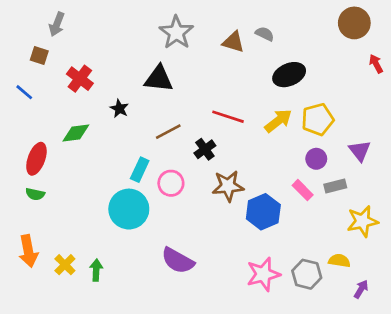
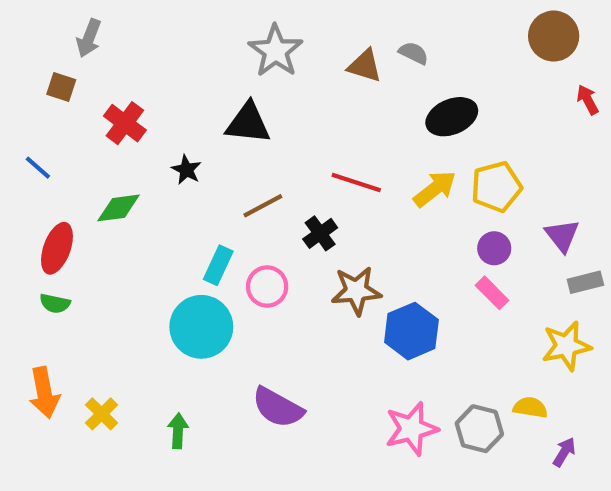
blue line: (24, 92) -> (38, 168), moved
gray rectangle: (335, 186) -> (585, 282), moved
pink rectangle: (303, 190) -> (492, 293), moved
green arrow: (96, 270) -> (178, 431), moved

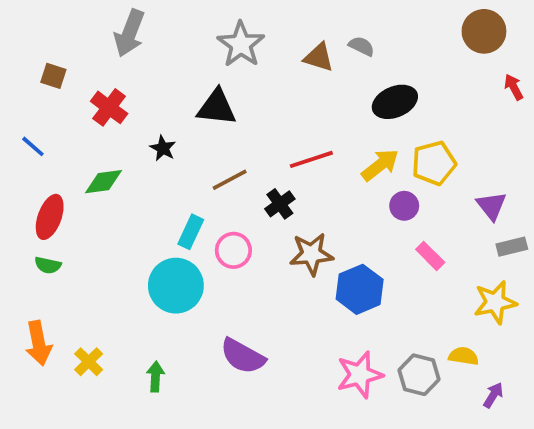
gray arrow: (89, 38) -> (129, 33), moved, size x1.4
red line: (356, 182) -> (311, 159), turned -36
purple circle: (494, 248) -> (404, 206), moved

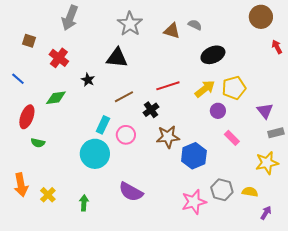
green semicircle: (48, 265) -> (38, 143), moved
gray hexagon: (419, 375) -> (222, 190), moved

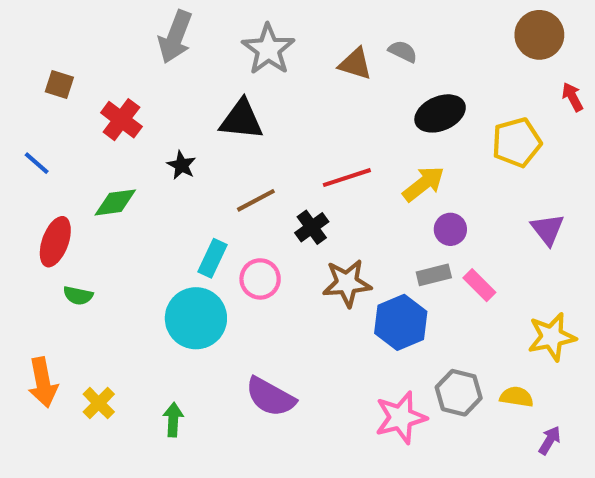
gray arrow: (70, 18) -> (175, 37), moved
yellow pentagon: (234, 88) -> (517, 142), moved
gray rectangle: (276, 133) -> (434, 275), moved

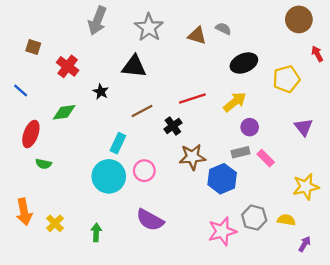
pink circle: (260, 279) -> (144, 171), moved

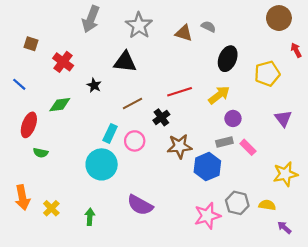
black ellipse: (244, 63) -> (228, 59), turned -45
pink circle: (144, 171) -> (135, 141), moved
purple arrow: (305, 244) -> (284, 228), turned -80

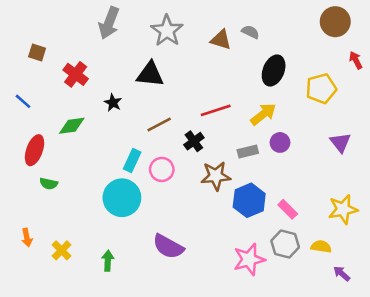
gray rectangle: (224, 142) -> (248, 151), moved
pink rectangle: (248, 147) -> (288, 209), moved
orange arrow: (22, 198) -> (27, 238), size x0.6

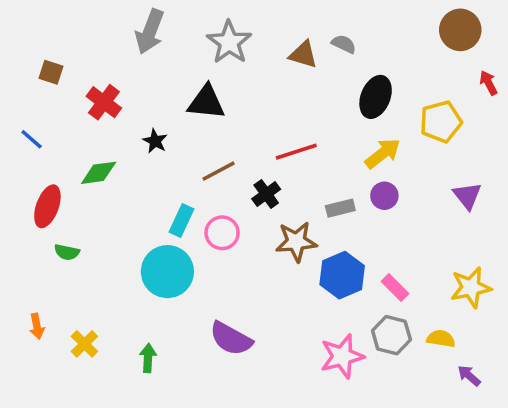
yellow arrow: (263, 114) -> (383, 153), moved

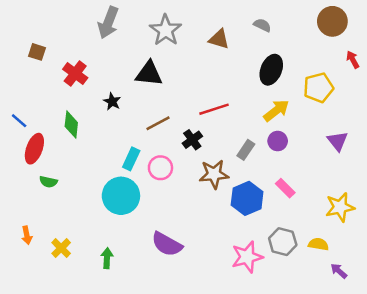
gray semicircle: (344, 44) -> (262, 25), moved
blue line: (32, 139) -> (19, 121), moved
green diamond: (99, 173) -> (71, 124), turned -76
gray rectangle: (340, 208) -> (246, 150), turned -42
pink rectangle: (395, 287) -> (285, 188), moved

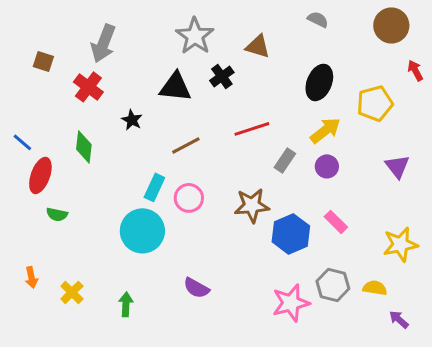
gray arrow: (108, 23) -> (103, 43), moved
gray semicircle: (262, 25) -> (318, 19), moved
black cross: (192, 140) -> (222, 76), moved
gray rectangle: (246, 150) -> (285, 160), moved
purple semicircle: (167, 244) -> (196, 288), size x0.7

